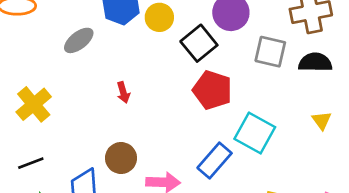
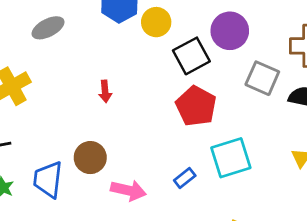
gray ellipse: (79, 40) -> (48, 28), moved
cyan square: (255, 133) -> (231, 158), turned 33
blue rectangle: (215, 160) -> (185, 178), size x0.6

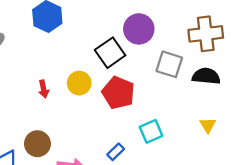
yellow circle: (156, 22) -> (79, 83), moved
cyan square: (231, 158) -> (151, 131), size x0.7

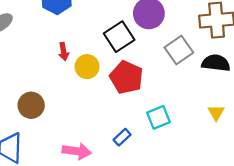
gray square: (169, 64) -> (179, 50), turned 36
red arrow: (44, 89) -> (64, 52), moved
brown circle: (37, 144) -> (31, 105), moved

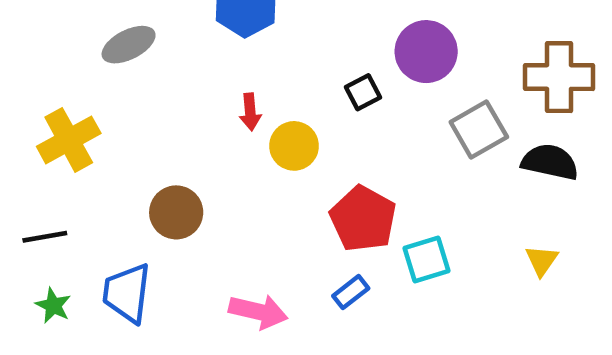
black square: (119, 37) -> (363, 92), size x0.6
red pentagon: (126, 77) -> (363, 219), moved

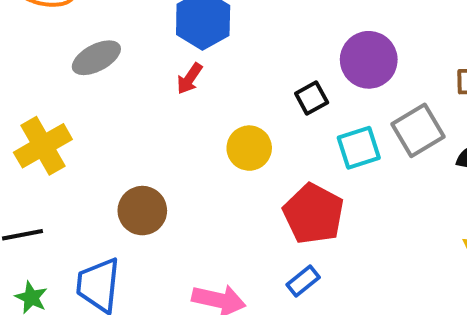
red arrow: (250, 112) -> (189, 79), moved, turned 40
cyan square: (426, 260) -> (359, 148), moved

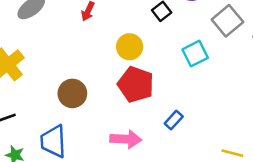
cyan square: (359, 148) -> (195, 54), moved
red pentagon: (313, 214) -> (136, 84), moved

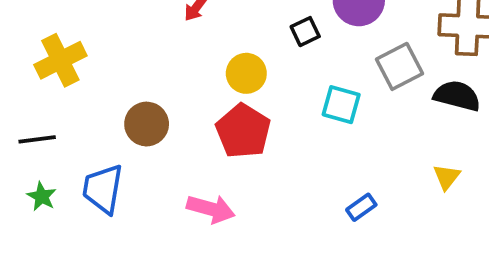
cyan square: (195, 54) -> (341, 105), turned 30
blue rectangle: (174, 120) -> (361, 207), moved

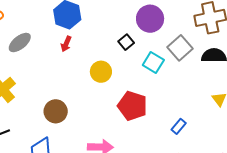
cyan square: (341, 105) -> (153, 63), moved, turned 30
red pentagon: (243, 131) -> (132, 106), moved

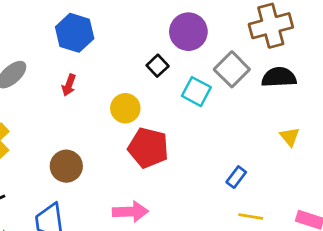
red arrow: (66, 44) -> (69, 85), moved
red pentagon: (132, 106) -> (148, 148), moved

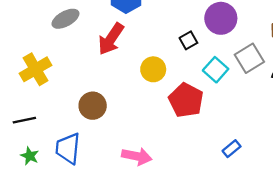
red arrow: (69, 85) -> (111, 39), size x1.8
red pentagon: (148, 148) -> (186, 100), moved

